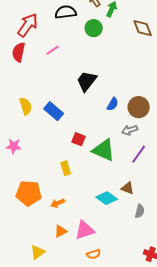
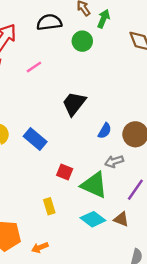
gray arrow: (130, 130) -> (114, 161), moved
brown triangle: (128, 188) -> (121, 219), moved
cyan diamond: (107, 198) -> (93, 219), moved

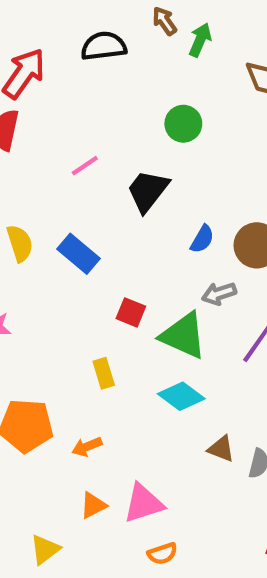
green circle: (82, 41) -> (183, 124), moved
pink line: (34, 67) -> (85, 166), moved
brown triangle: (121, 219) -> (221, 449), moved

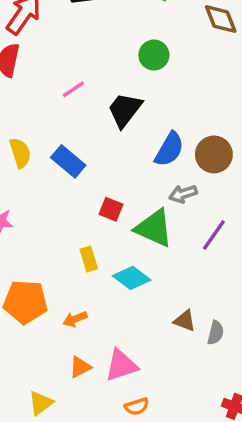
blue semicircle: (202, 239) -> (169, 149), size x1.5
cyan diamond: (181, 396) -> (132, 278), moved

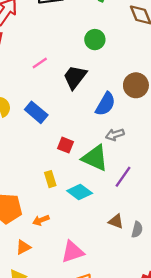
brown circle: (214, 154) -> (136, 85), moved
purple line: (214, 235) -> (123, 177), moved
orange triangle: (80, 367) -> (23, 247), moved

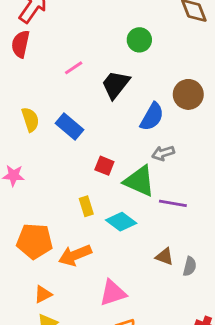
purple line: (123, 177) -> (173, 203), turned 65
orange arrow: (41, 220) -> (75, 255), size x1.6
orange triangle: (23, 247) -> (43, 294), moved

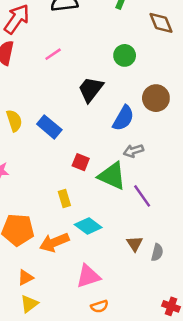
green circle: (139, 40) -> (125, 55), moved
pink line: (74, 68) -> (53, 54), moved
purple line: (173, 203) -> (142, 196), turned 45
cyan diamond: (121, 222) -> (88, 226), moved
brown triangle: (165, 257) -> (135, 244), turned 36

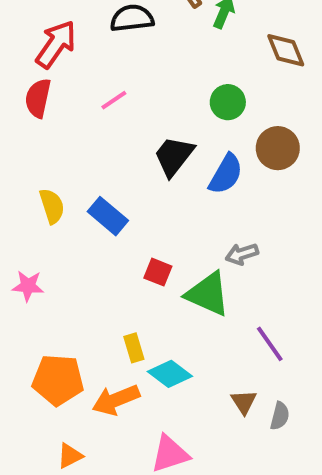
brown circle: (156, 98) -> (278, 148), moved
blue semicircle: (123, 118) -> (226, 174), moved
purple line: (142, 196) -> (270, 344), moved
yellow rectangle: (64, 198) -> (134, 348), moved

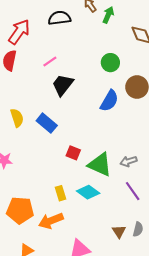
black trapezoid: (174, 156) -> (63, 85), moved
gray arrow: (242, 254) -> (128, 161), moved
cyan diamond: (170, 374) -> (88, 192), moved
brown triangle: (244, 402) -> (119, 231), moved

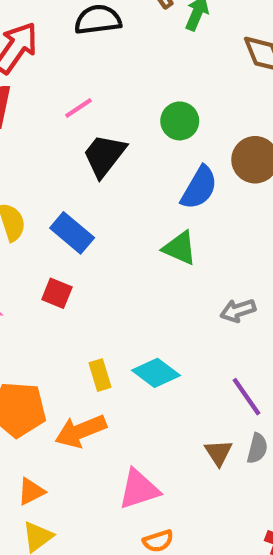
green circle: (110, 63) -> (180, 121), moved
red square: (73, 153) -> (57, 293), moved
green triangle: (100, 165) -> (180, 248), moved, size x0.7
purple line: (133, 191) -> (246, 397), moved

